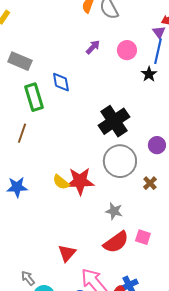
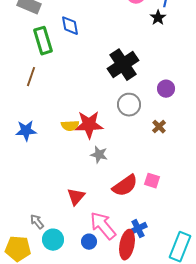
gray circle: (120, 161) -> (129, 105), size x0.7
yellow semicircle: (61, 182) -> (70, 126), turned -42
gray star: (114, 211) -> (99, 155), moved

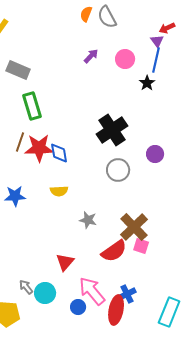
blue diamond: (70, 26) -> (59, 153), moved
red star: (89, 125) -> (39, 148), moved
brown cross: (159, 127) -> (134, 227), moved, size x2.0
cyan circle: (53, 240) -> (45, 293), moved

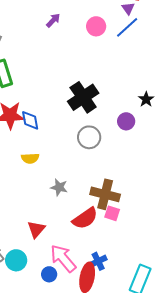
purple arrow: (91, 56) -> (53, 20), moved
blue line: (156, 60) -> (127, 27), turned 35
black star: (147, 83) -> (146, 99), moved
brown cross: (134, 227) -> (105, 194), turned -32

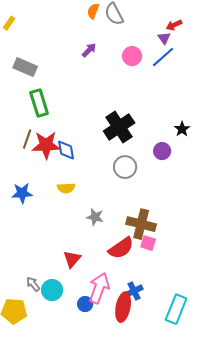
pink arrow: (63, 258) -> (99, 288), turned 60

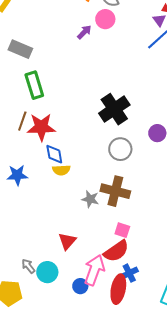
pink circle: (132, 56) -> (105, 19), moved
blue diamond: (66, 150) -> (54, 154), moved
brown cross: (141, 224) -> (115, 191), moved
pink square: (148, 243) -> (122, 230), moved
red semicircle: (121, 248) -> (116, 251), moved

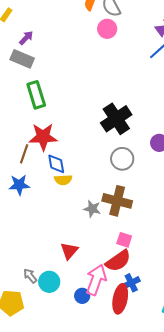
purple arrow: (84, 32) -> (26, 38), moved
brown line: (22, 121) -> (24, 154), moved

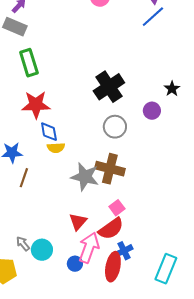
brown line: (24, 154) -> (24, 178), moved
gray star: (92, 209) -> (85, 177), size x1.6
pink square: (124, 240) -> (117, 208), turned 35
red triangle: (69, 251) -> (78, 222), moved

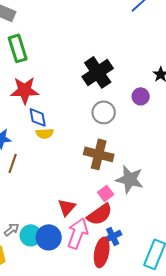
gray star: (85, 177) -> (130, 179), moved
gray arrow: (23, 244) -> (12, 229), turned 91
blue circle: (75, 264) -> (49, 237), moved, size x1.6

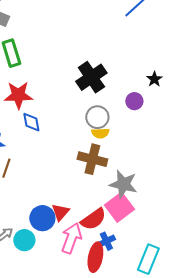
yellow semicircle: (45, 133) -> (100, 133), moved
pink square: (106, 193) -> (119, 207), moved, size x1.8
blue circle: (49, 237) -> (42, 218), moved

